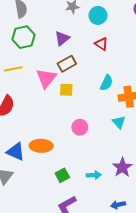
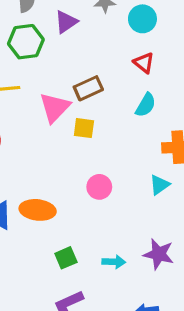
purple triangle: (62, 38) -> (66, 22), moved
cyan semicircle: (106, 83) -> (146, 105), moved
cyan triangle: (119, 122) -> (159, 185), turned 32
purple star: (122, 167) -> (159, 254), turned -30

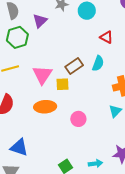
red triangle: (144, 63) -> (106, 37), moved
brown rectangle: (88, 88) -> (74, 66), moved
orange ellipse: (38, 210) -> (45, 107), moved

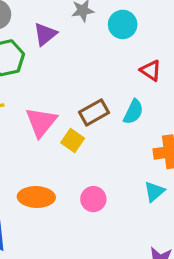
yellow square: (63, 84) -> (73, 141), turned 32
orange ellipse: (45, 107) -> (36, 197), moved

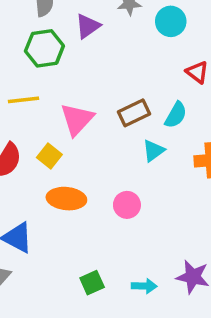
yellow square: (73, 141) -> (49, 156), moved
cyan triangle: (154, 192) -> (153, 151), moved

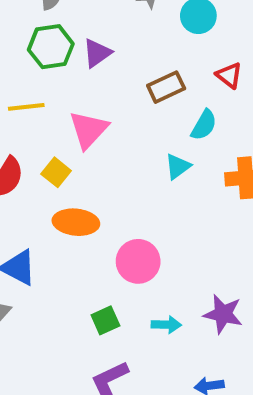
purple triangle: (88, 26) -> (97, 53), moved
brown rectangle: (134, 113) -> (166, 87), moved
pink circle: (127, 205) -> (138, 261), moved, size x1.4

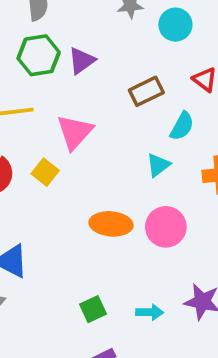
orange ellipse: (76, 222) -> (111, 224), moved
pink circle: (138, 261) -> (166, 227), moved

